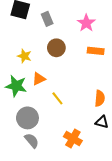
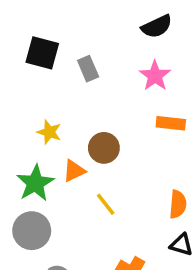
brown circle: (56, 48) -> (104, 148), moved
green star: (16, 86) -> (35, 183), turned 30
gray circle: (27, 118) -> (32, 231), moved

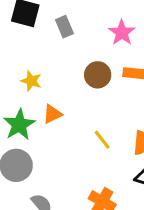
brown circle: (104, 148) -> (98, 75), moved
yellow line: (106, 204) -> (102, 140), moved

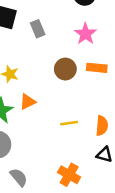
yellow line: (102, 140) -> (69, 123), turned -60

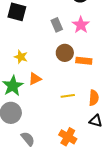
gray rectangle: (38, 29) -> (57, 25), moved
orange rectangle: (97, 68) -> (84, 61), moved

